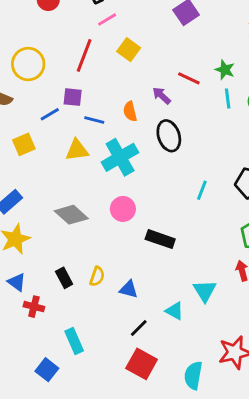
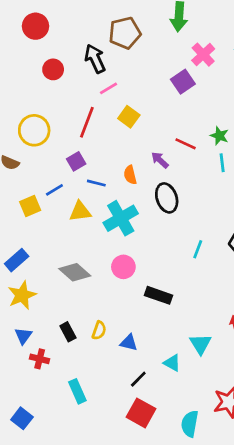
purple square: (73, 97) -> (76, 161), turned -36
blue line: (50, 114) -> (54, 190), moved
blue triangle: (17, 282) -> (23, 336), turned 30
blue square: (47, 370) -> (22, 418), moved

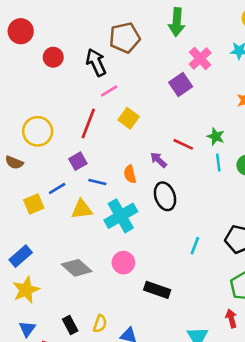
red circle: (35, 26) -> (21, 31), moved
red circle: (53, 69) -> (53, 57), moved

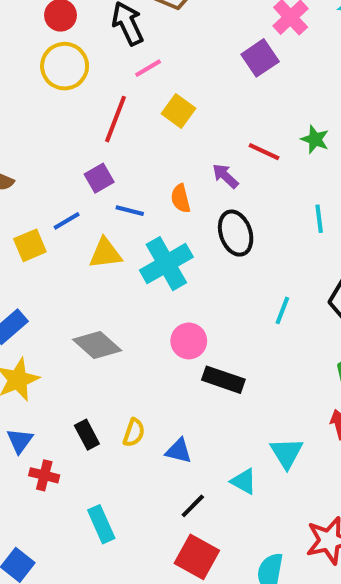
yellow circle: (38, 131) -> (65, 66), moved
cyan line: (218, 162) -> (319, 219), moved
pink circle: (123, 263) -> (189, 341), moved

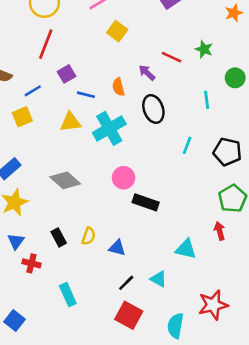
red line: (115, 119) -> (46, 44), moved
blue line: (67, 221) -> (33, 91), moved
cyan line: (282, 310) -> (187, 145), moved
cyan triangle: (286, 453) -> (186, 249), turned -45
cyan triangle: (244, 481) -> (159, 279), moved

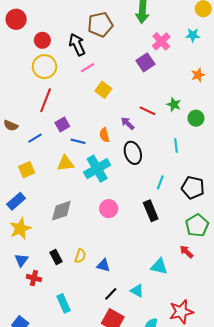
green circle: (235, 78) -> (196, 118), moved
yellow square: (22, 117) -> (27, 170), moved
gray diamond: (65, 180) -> (61, 211), turned -60
black rectangle: (146, 202) -> (151, 211), moved, turned 48
red arrow: (220, 231) -> (186, 252), turned -32

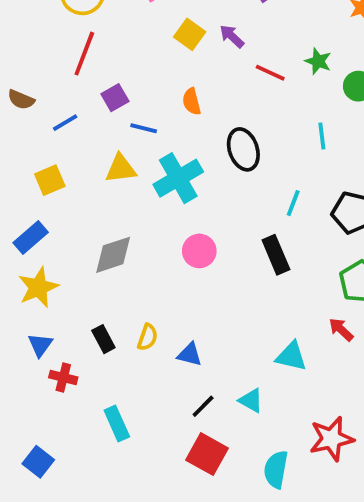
purple arrow: (128, 123) -> (232, 36), moved
orange semicircle: (104, 135) -> (192, 101), moved

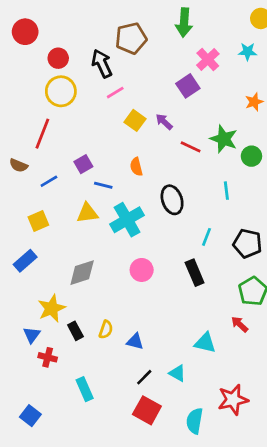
red line: (84, 54) -> (42, 134), moved
green star: (318, 61) -> (224, 139), size x1.5
yellow star: (38, 287) -> (52, 308), moved

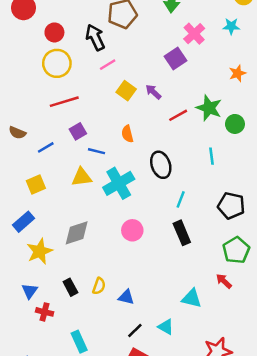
red line: (42, 134) -> (64, 102), moved, turned 52
red line: (191, 147) -> (178, 115), turned -54
cyan line: (206, 237) -> (181, 199), moved
yellow star: (52, 308) -> (40, 251), moved

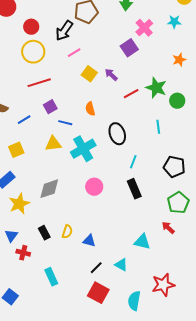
black arrow: (95, 37) -> (64, 31), turned -120

